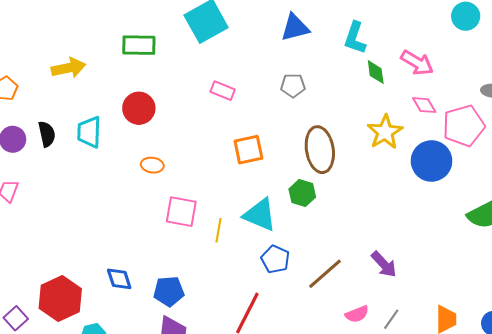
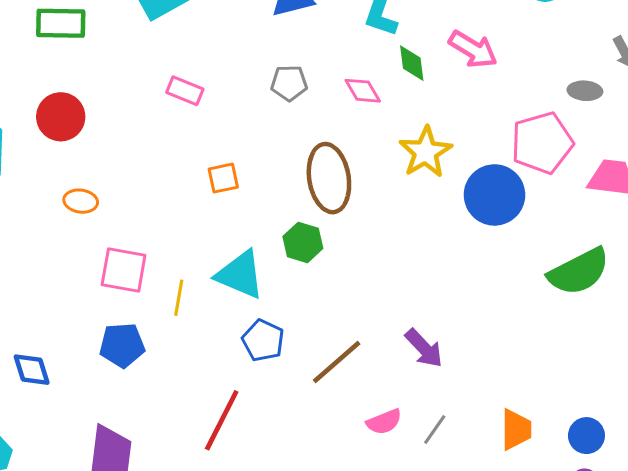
pink diamond: (424, 105) -> (363, 91), moved
orange square: (248, 150) -> (223, 178), size x0.7
blue pentagon: (169, 291) -> (122, 345), moved

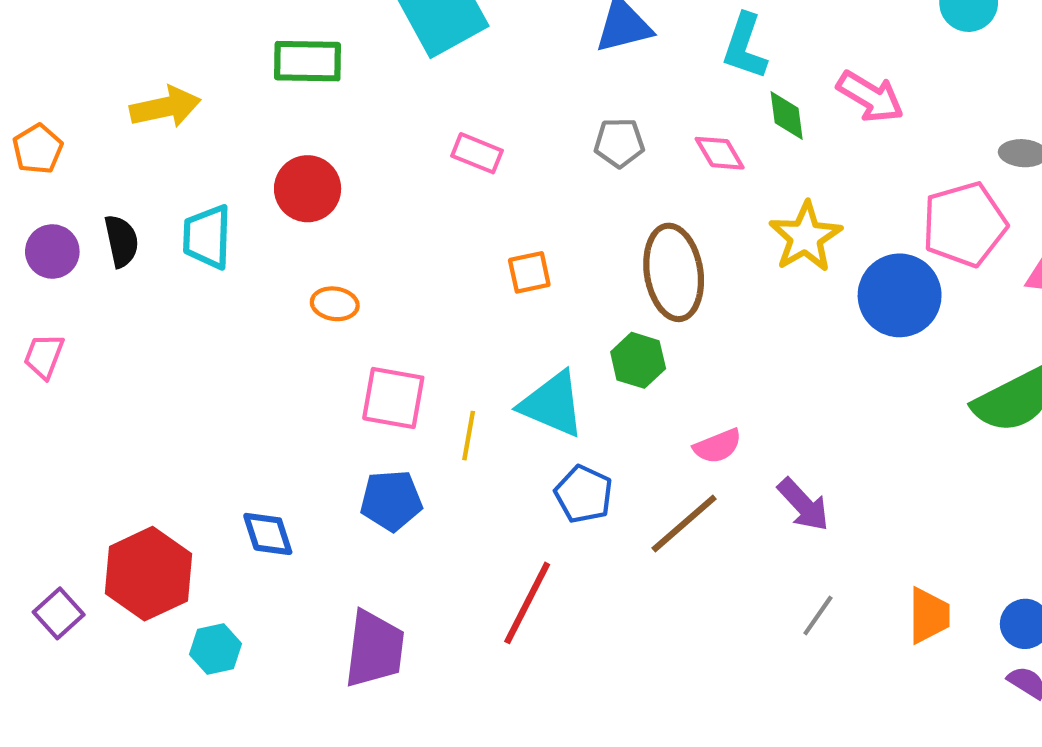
pink semicircle: (384, 422) -> (718, 446), moved

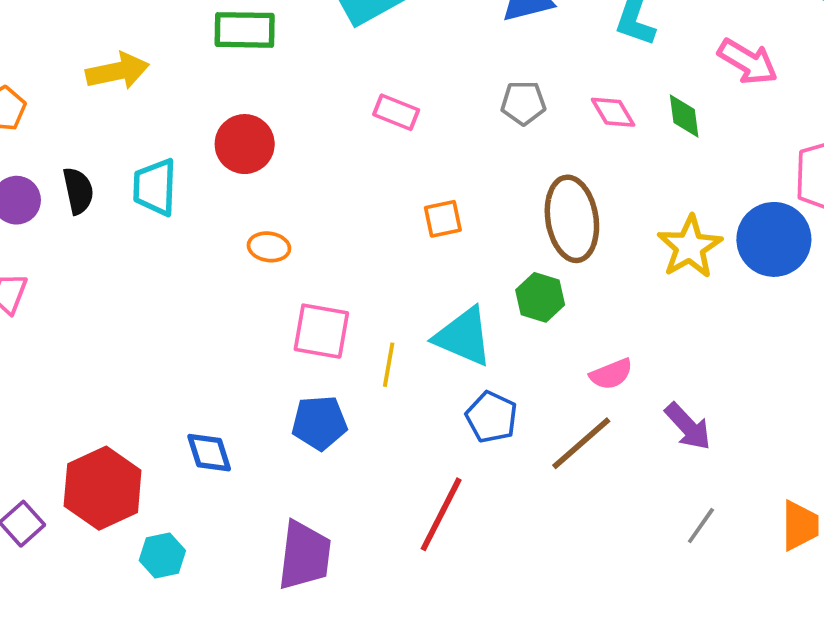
green diamond: (787, 116) -> (684, 116), moved
yellow star: (805, 237) -> (690, 247), moved

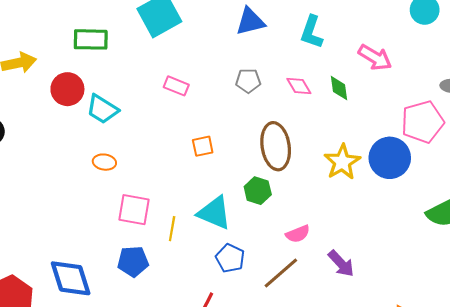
red circle: (245, 144) -> (67, 89), moved
cyan trapezoid: (155, 187) -> (102, 109), moved, turned -60
blue diamond: (209, 453) -> (71, 278), size x1.6

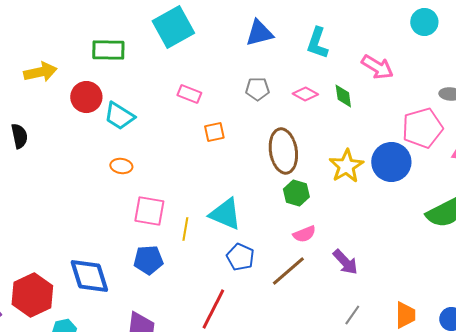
pink diamond: (299, 86) -> (305, 94), turned -30
orange square: (203, 146) -> (214, 132), moved
green hexagon: (258, 191) -> (296, 193), moved

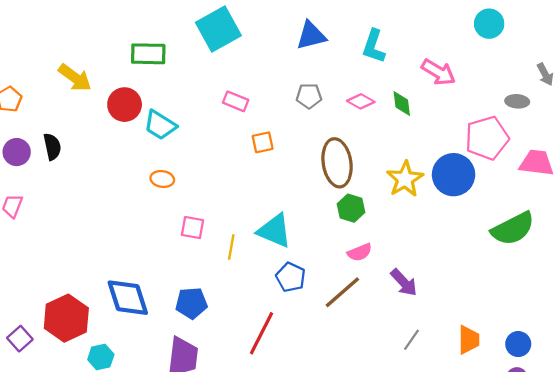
yellow arrow: (40, 72) -> (75, 78), turned 48
pink square: (149, 211) -> (192, 228), size x0.7
blue pentagon: (148, 260) -> (191, 303), moved

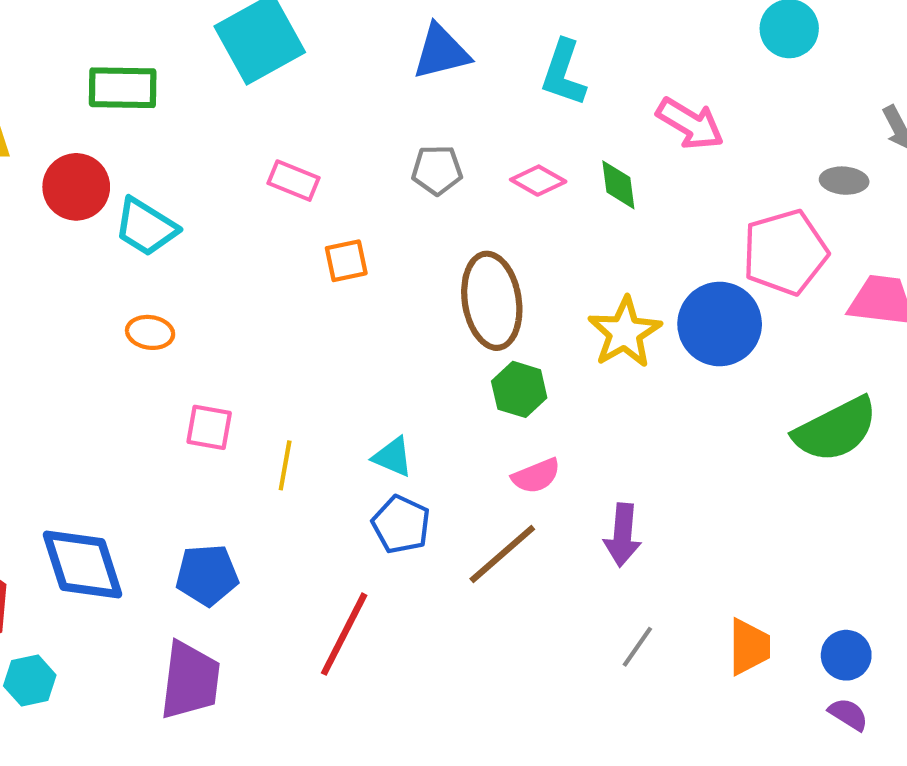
cyan triangle: (274, 231) -> (393, 457), moved, size x0.6
purple arrow: (404, 283) -> (623, 535), turned 48

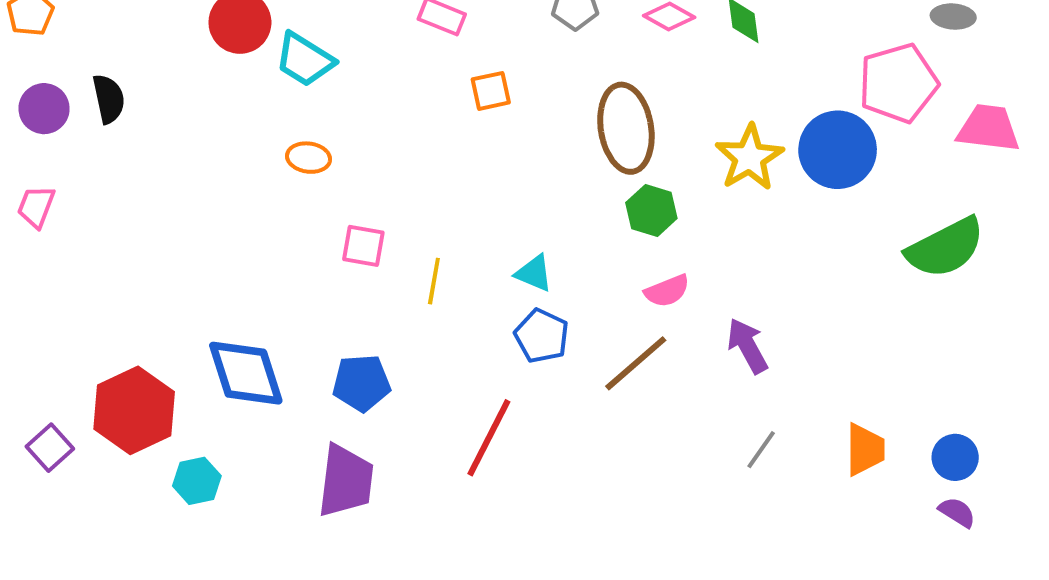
purple arrow: (623, 535) -> (747, 346), turned 146

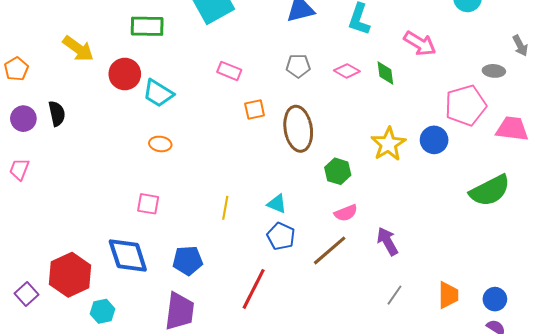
brown ellipse: (626, 128) -> (298, 129), moved
blue circle: (838, 150) -> (434, 140), size x0.7
pink square: (363, 246) -> (148, 204), moved

